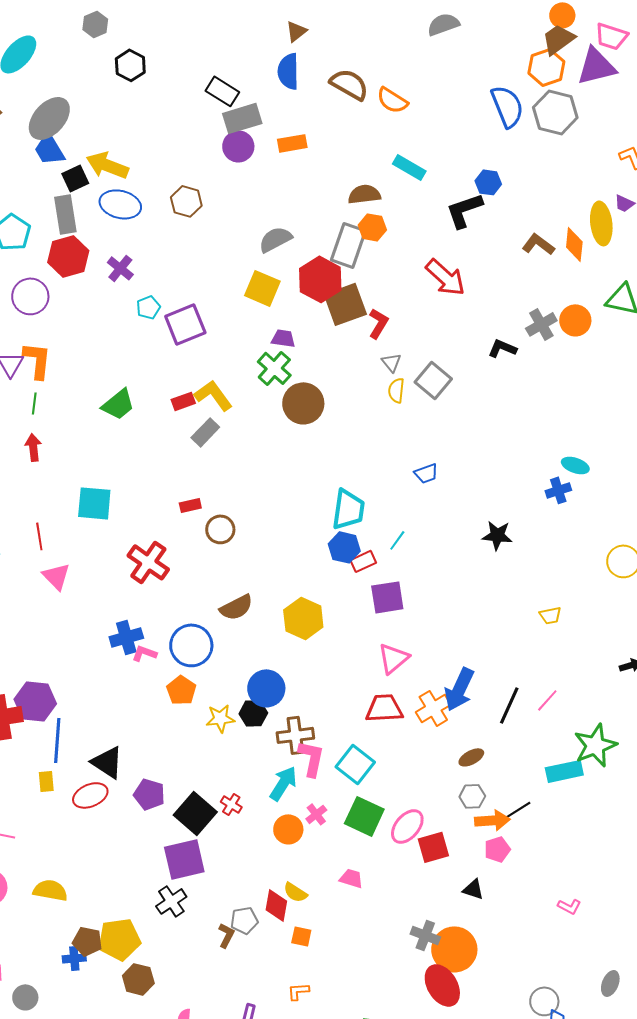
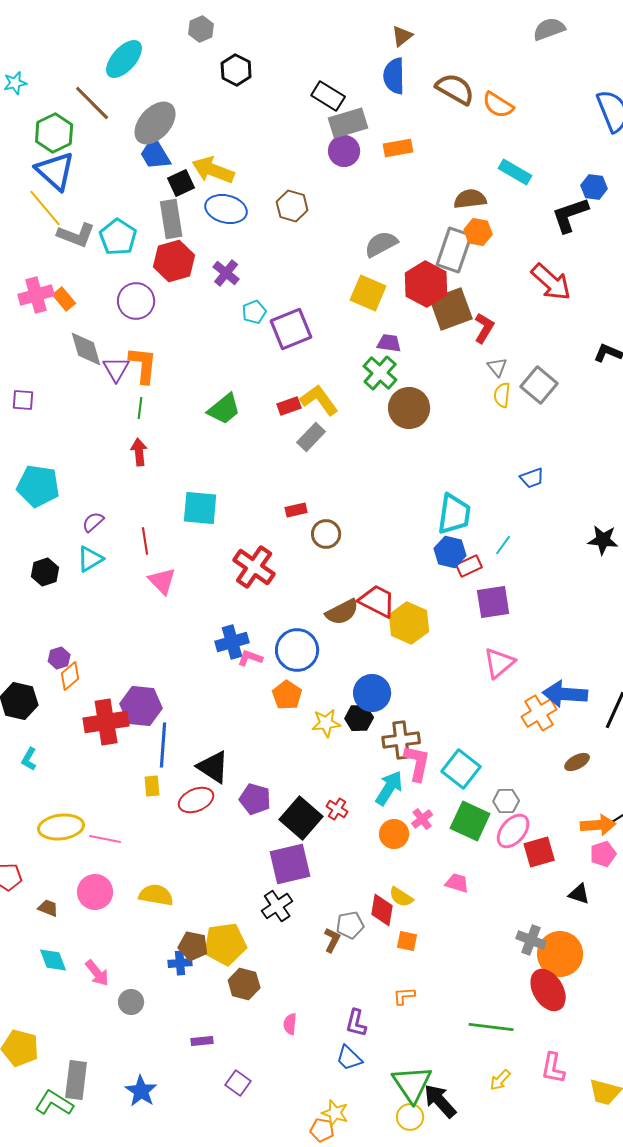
blue arrow: (459, 689) -> (565, 694), turned 69
red trapezoid: (384, 708) -> (377, 601), moved, turned 30
gray hexagon: (472, 796) -> (506, 801), moved

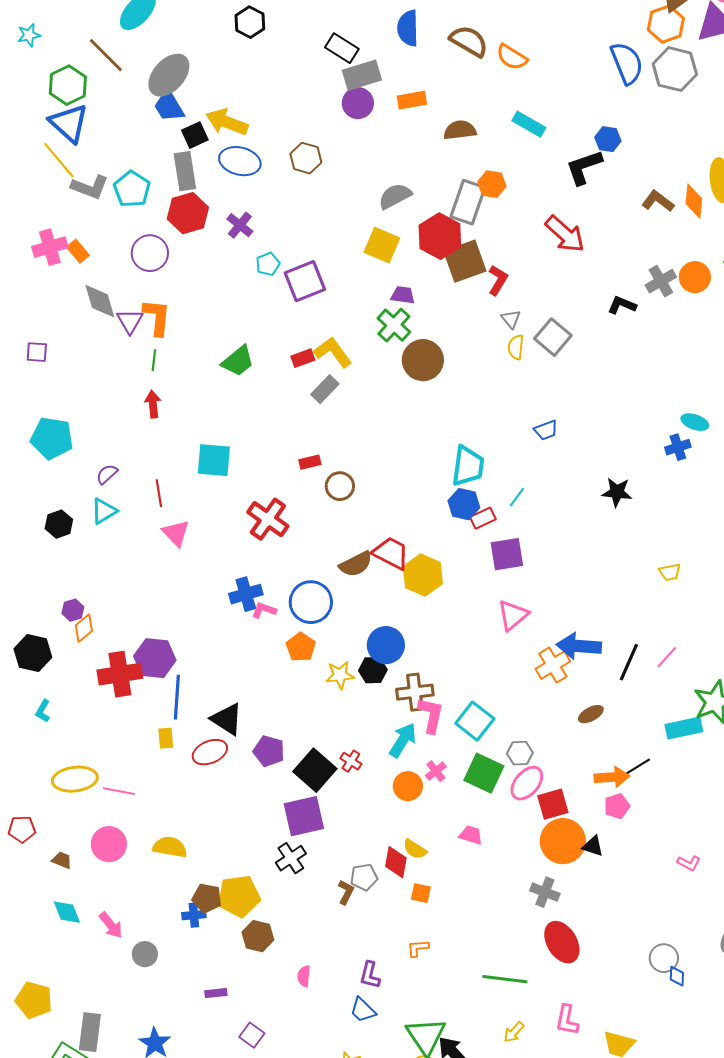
brown semicircle: (470, 199) -> (460, 130), moved
orange circle: (560, 954) -> (563, 841), moved

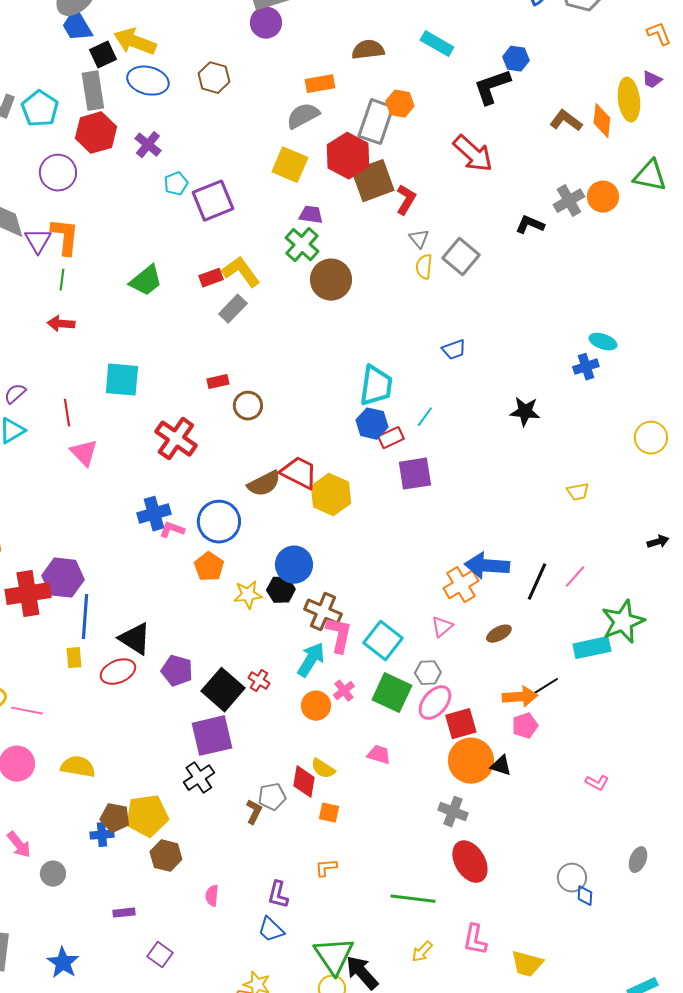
orange rectangle: (412, 100) -> (320, 84), moved
red arrow: (153, 404) -> (61, 324), turned -80
pink triangle: (513, 615) -> (442, 627), moved, size x0.7
brown cross: (415, 692) -> (323, 612), turned 30

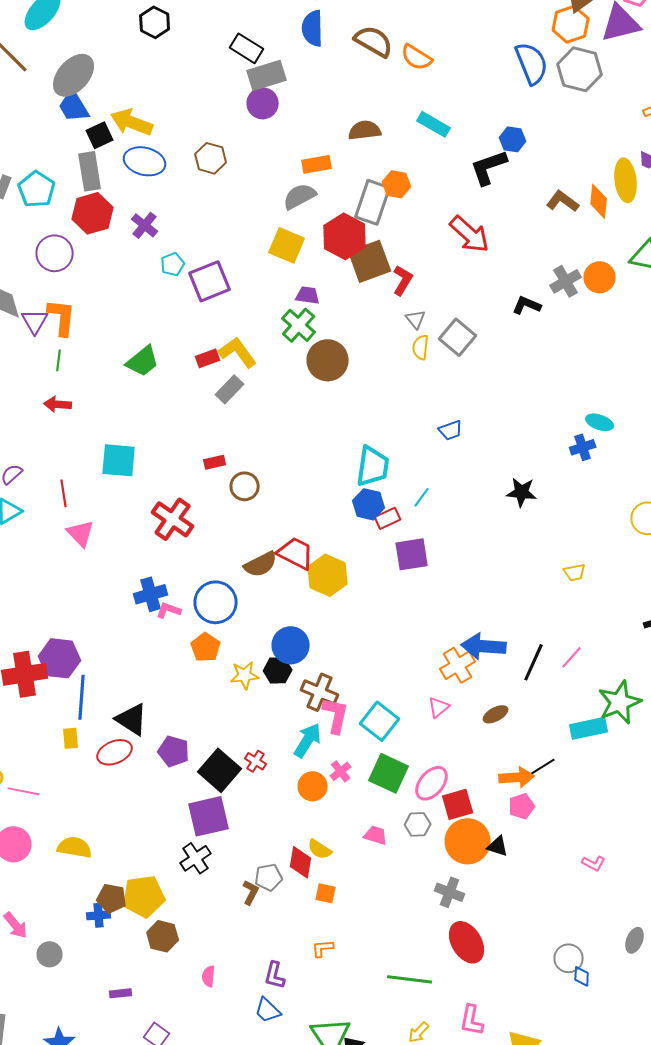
gray hexagon: (428, 673) -> (418, 824), moved

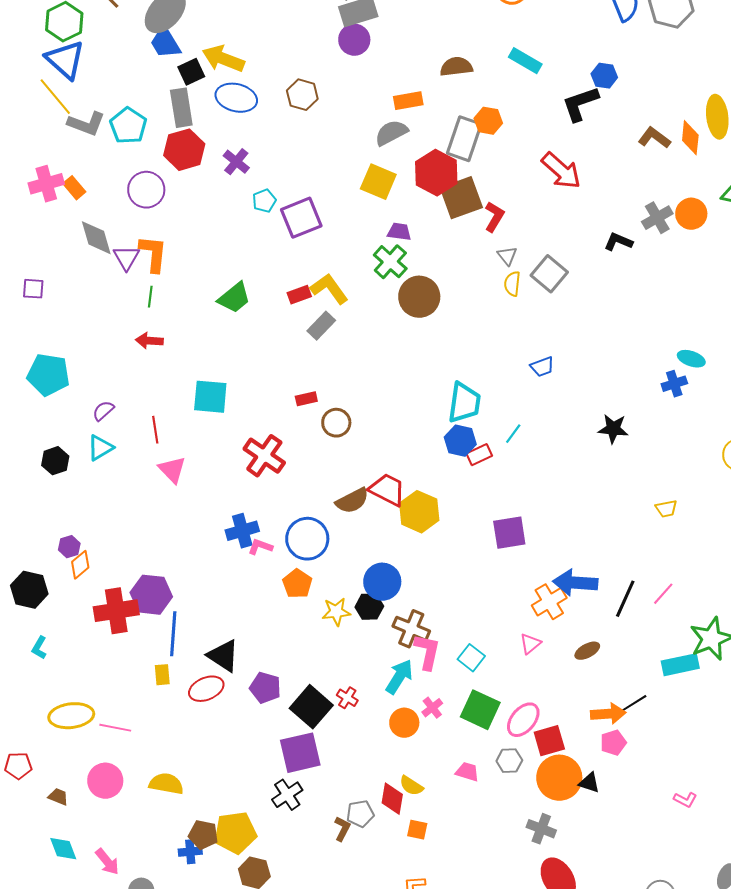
purple square: (412, 554) -> (509, 533), moved
cyan square: (380, 721) -> (471, 658), size x0.7

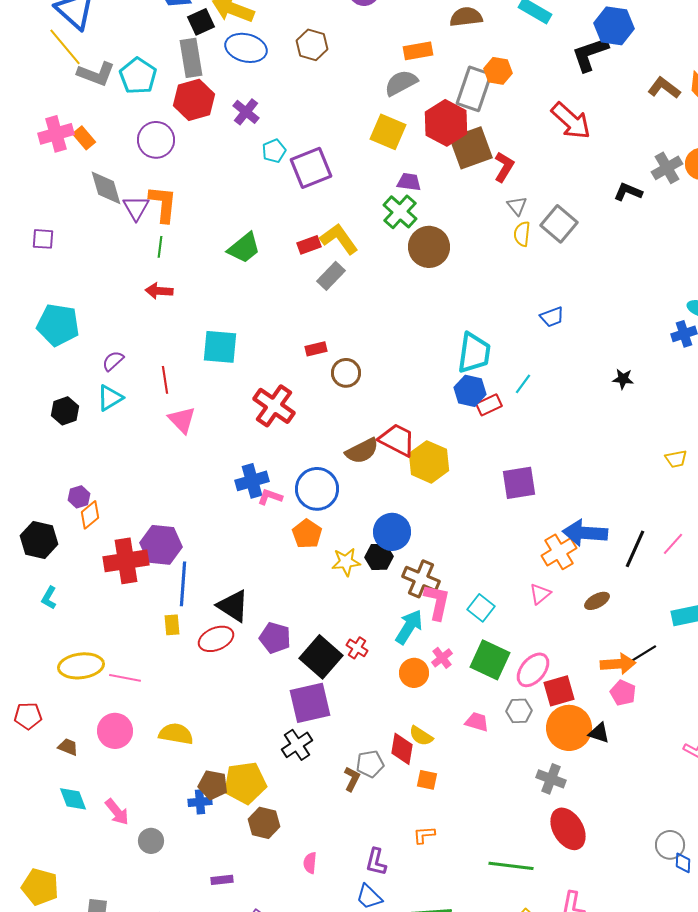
blue hexagon: (604, 76) -> (614, 26), size x1.5
black star: (613, 429) -> (623, 379), size x0.7
pink pentagon: (613, 743) -> (623, 693), turned -30

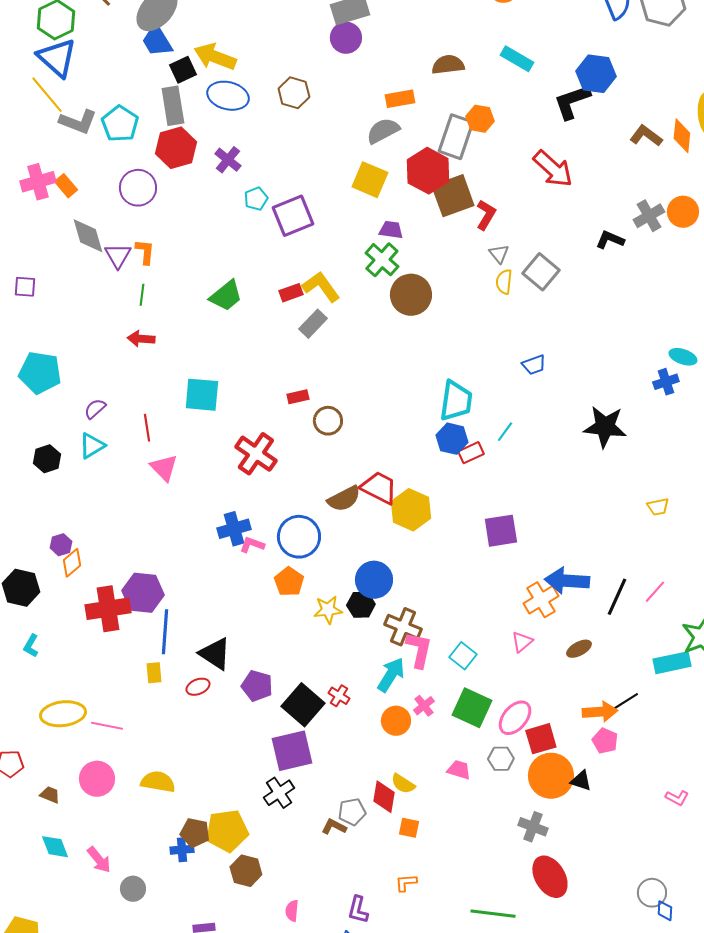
orange L-shape: (163, 204) -> (145, 252), size x0.7
black star: (623, 379) -> (605, 427), size x2.0
red ellipse: (216, 639) -> (198, 687), size x0.7
brown L-shape: (352, 779) -> (334, 827), turned -90

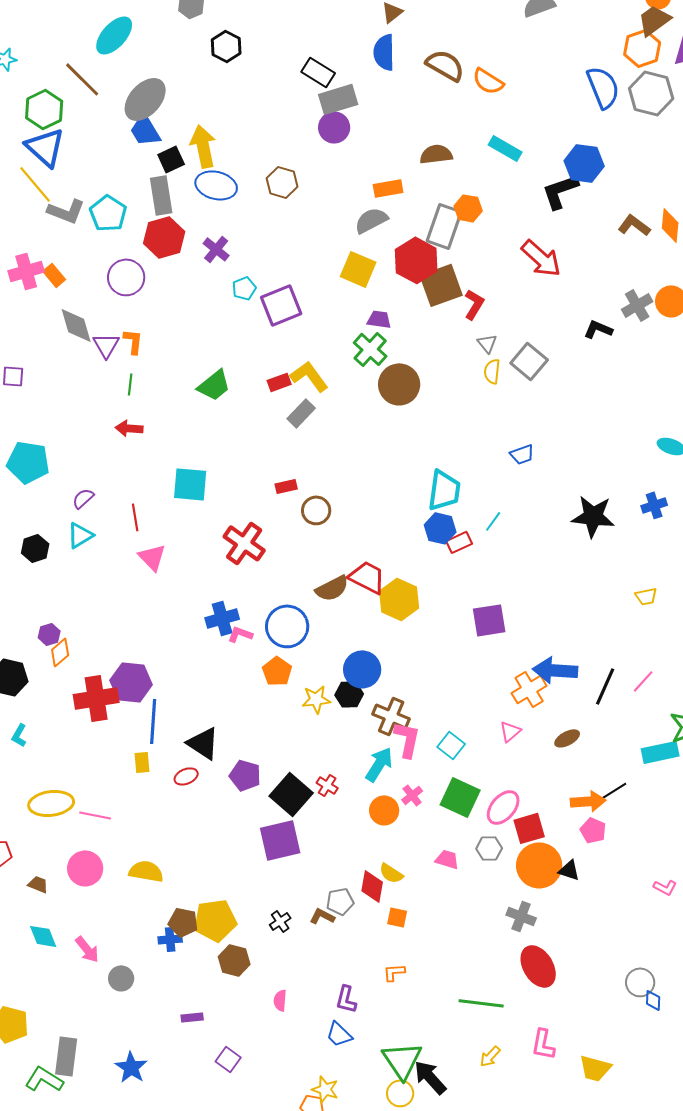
yellow arrow: (215, 57) -> (203, 146), turned 57
blue cross: (666, 382) -> (654, 505), moved
black cross: (279, 793) -> (280, 921), moved, size x0.7

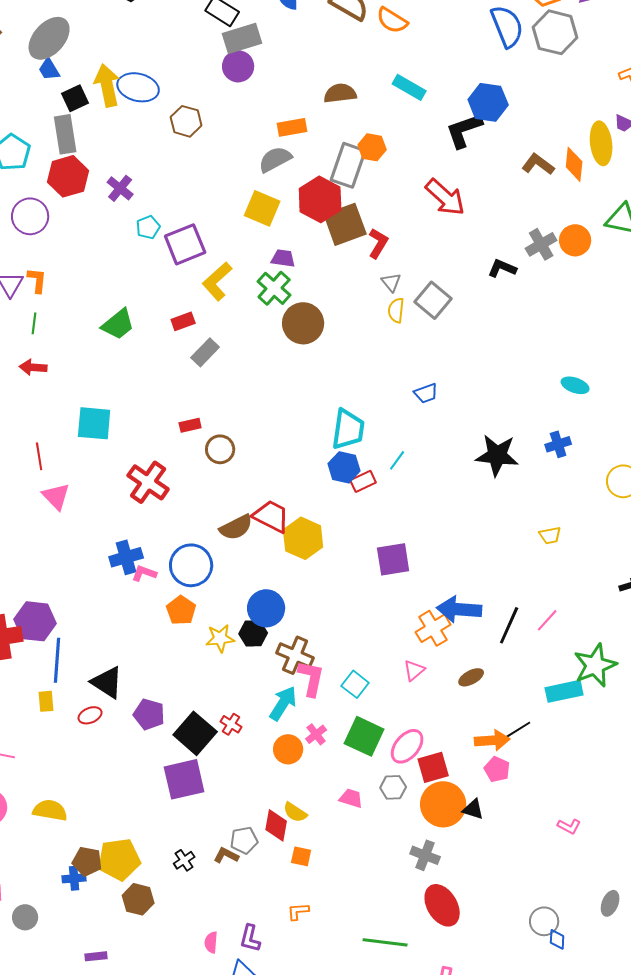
blue trapezoid: (145, 130) -> (49, 69), size x0.7
blue ellipse: (216, 185) -> (138, 87), moved
yellow L-shape: (309, 376) -> (217, 281), moved, turned -96
pink semicircle: (280, 1000) -> (211, 942), moved

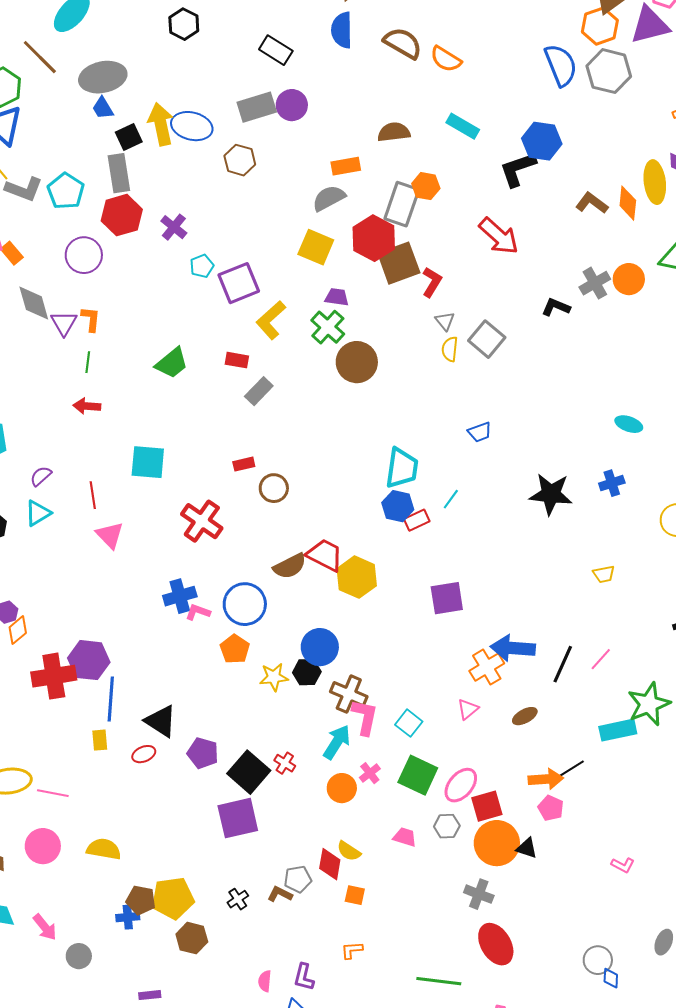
gray ellipse: (49, 38) -> (103, 77), turned 36
gray rectangle: (242, 38) -> (257, 107), moved
red rectangle: (183, 321) -> (237, 360), turned 30

